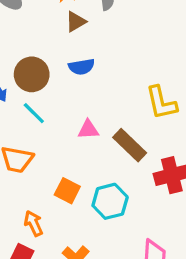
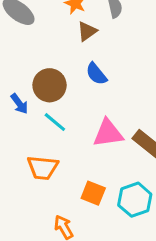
blue semicircle: (81, 67) -> (96, 74), turned 65
pink triangle: (88, 130) -> (108, 133), size x1.5

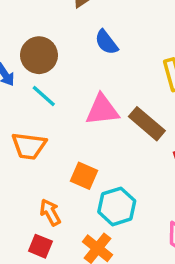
blue semicircle: (96, 74) -> (106, 42), moved
cyan hexagon: (135, 200) -> (117, 206), moved

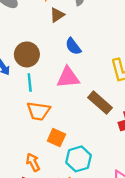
cyan line: (44, 96) -> (30, 82), turned 42
pink triangle: (102, 110) -> (68, 77), moved
orange trapezoid: (29, 146) -> (38, 111), moved

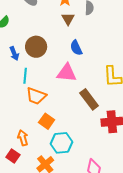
brown triangle: (57, 15) -> (68, 19), turned -40
cyan line: (30, 82) -> (25, 76), moved

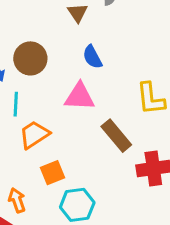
orange trapezoid: (36, 96) -> (34, 135), turned 130
orange square: (47, 121) -> (52, 173), turned 35

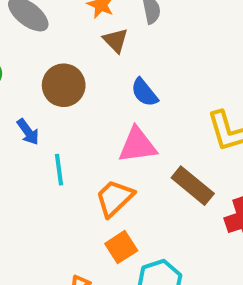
brown circle: (30, 58) -> (64, 85), moved
orange trapezoid: (34, 135) -> (115, 198), moved

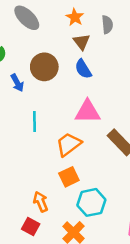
blue semicircle: (144, 92) -> (83, 69), moved
blue arrow: (28, 132) -> (17, 83), moved

